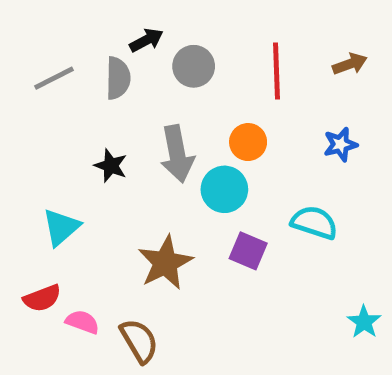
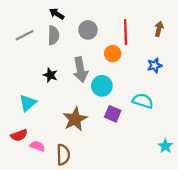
black arrow: (146, 40) -> (57, 14), moved, turned -120
brown arrow: (350, 64) -> (159, 29), turned -56
orange circle: (248, 142) -> (113, 54), moved
brown semicircle: (139, 341) -> (63, 155), turned 30

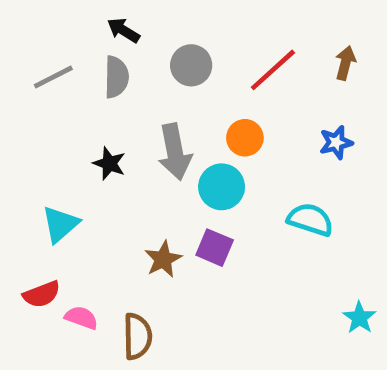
red line: (126, 32) -> (273, 70), turned 50
orange circle: (113, 54) -> (245, 138), moved
purple square: (113, 114) -> (215, 248), moved
brown star: (75, 119) -> (163, 259), size x0.7

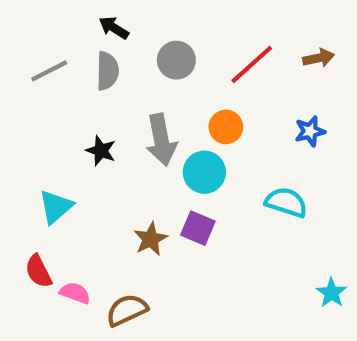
brown arrow: (345, 63) -> (319, 58), turned 64
red semicircle: (42, 294) -> (38, 271), turned 84
brown semicircle: (137, 336) -> (127, 310), turned -114

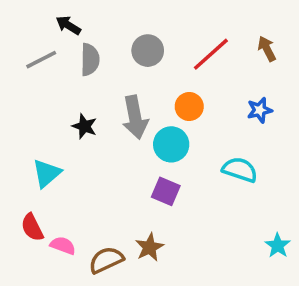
black arrow: (114, 28) -> (68, 25), moved
brown arrow: (319, 58) -> (267, 49), turned -105
brown star: (150, 239) -> (150, 247), moved

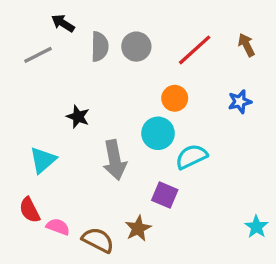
gray semicircle: (90, 60) -> (100, 47), moved
gray arrow: (135, 117) -> (115, 160), moved
cyan semicircle: (240, 170) -> (191, 157), moved, turned -44
purple square: (166, 191) -> (165, 195), moved
brown semicircle: (106, 260) -> (98, 240), turned 52

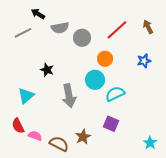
gray semicircle: (100, 47) -> (60, 28), turned 78
gray circle: (136, 47) -> (82, 38), moved
purple square: (165, 195) -> (111, 124), moved
cyan star: (256, 227) -> (150, 143), moved

